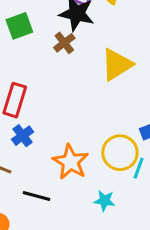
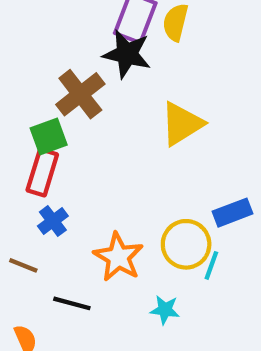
green square: (19, 26) -> (49, 136), moved
brown cross: (64, 43) -> (80, 94), moved, size x1.6

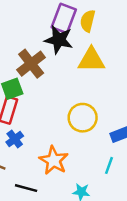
yellow triangle: (182, 124) -> (91, 60), moved, turned 32
yellow circle: (186, 244) -> (83, 118), moved

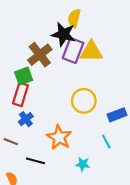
purple rectangle: (64, 18) -> (73, 50), moved
yellow semicircle: (88, 21) -> (74, 18), moved
cyan line: (109, 165) -> (106, 142), turned -48

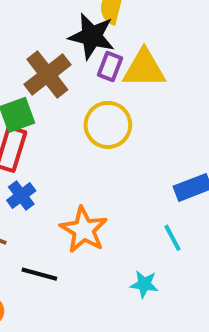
purple rectangle: (73, 50) -> (110, 66), size x0.6
yellow circle: (84, 101) -> (108, 125), moved
cyan star: (83, 164) -> (144, 284), moved

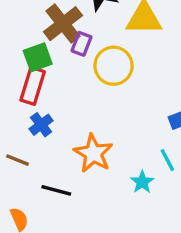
purple rectangle: (110, 66) -> (82, 44), moved
cyan star: (144, 284) -> (142, 182), moved, turned 30

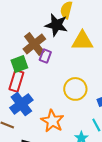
yellow circle: (114, 66) -> (75, 89), moved
blue cross: (41, 125) -> (21, 104), size x1.6

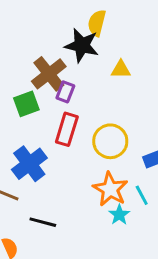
yellow triangle: (82, 41) -> (121, 69), size x0.6
red rectangle: (16, 81) -> (67, 129), moved
orange star: (52, 121) -> (110, 189), moved

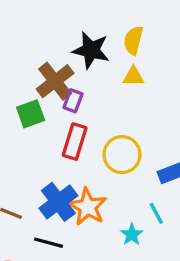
yellow semicircle: (97, 23) -> (133, 40), moved
blue cross: (29, 164) -> (58, 202), moved
orange star: (110, 189) -> (88, 207), moved

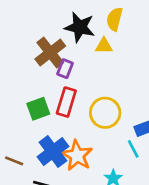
yellow triangle: (133, 76) -> (104, 46), moved
green square: (31, 114) -> (38, 109), moved
cyan line: (156, 213) -> (133, 149), moved

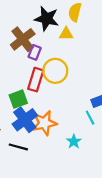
green square: (38, 109) -> (18, 99), moved
yellow circle: (105, 113) -> (55, 71), moved
orange star: (77, 156) -> (44, 123), turned 30

